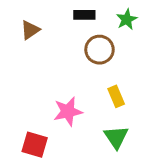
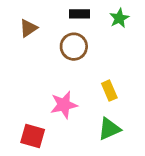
brown circle: (99, 50) -> (74, 47), moved
green triangle: (116, 137) -> (109, 129), turned 40

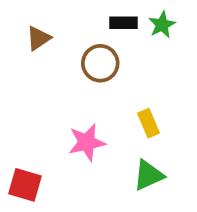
black rectangle: (79, 14) -> (123, 23), moved
red square: (33, 136) -> (25, 185), moved

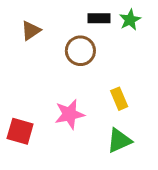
red square: (25, 185) -> (20, 131), moved

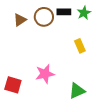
brown circle: (80, 51) -> (44, 17), moved
yellow rectangle: (119, 99) -> (80, 46), moved

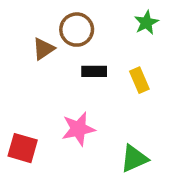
black rectangle: (64, 12) -> (94, 71), moved
brown triangle: (20, 20) -> (44, 49), moved

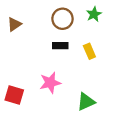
brown circle: (77, 30) -> (63, 19), moved
brown triangle: (44, 49) -> (14, 24), moved

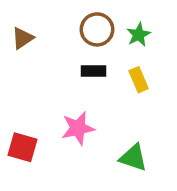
green star: (94, 14) -> (139, 35), moved
green triangle: (86, 102) -> (133, 158), turned 42

